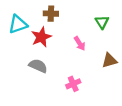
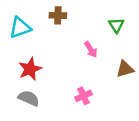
red star: (41, 37) -> (30, 69), moved
gray semicircle: (38, 66) -> (29, 98), moved

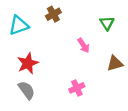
brown cross: (58, 15) -> (53, 14), turned -32
gray semicircle: (29, 98) -> (27, 90), turned 30

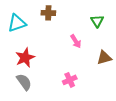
brown cross: (53, 14) -> (48, 13), turned 32

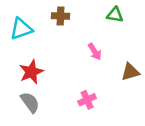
green triangle: (97, 21) -> (115, 15), moved, turned -48

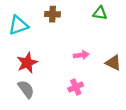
pink arrow: (95, 52) -> (81, 55), moved, turned -64
brown triangle: (130, 72) -> (113, 63), turned 42

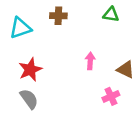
pink arrow: (81, 55) -> (90, 61), turned -80
pink cross: (76, 87) -> (111, 96), moved

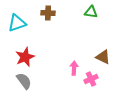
pink arrow: (90, 61) -> (74, 68), moved

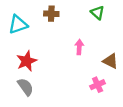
green triangle: (91, 12) -> (98, 13), turned 32
pink arrow: (74, 68) -> (79, 47), moved

